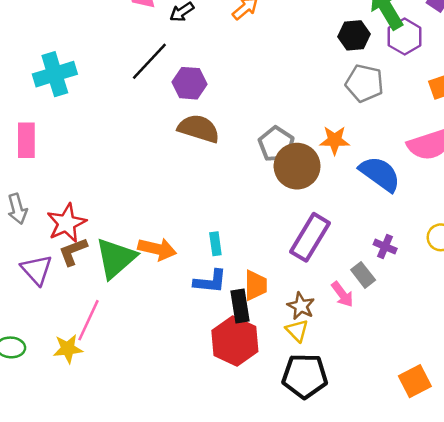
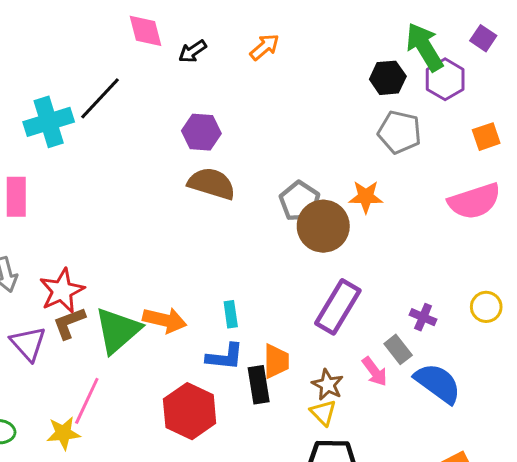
black line: (149, 61) -> (100, 98), moved
blue semicircle: (380, 174) -> (438, 383), moved
red hexagon: (235, 341) -> (190, 411), moved

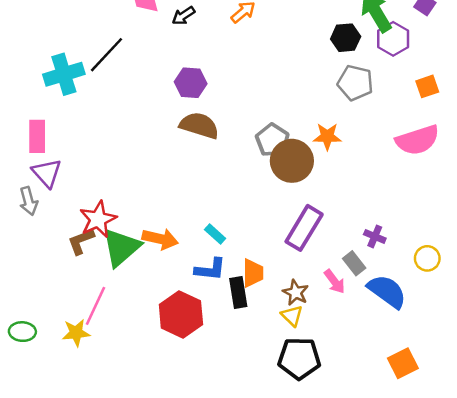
red star: (62, 291) -> (98, 219), moved
yellow circle: (486, 307) -> (427, 258), moved
cyan rectangle: (231, 314) -> (215, 234), turned -40
purple triangle: (28, 344) -> (47, 173), moved

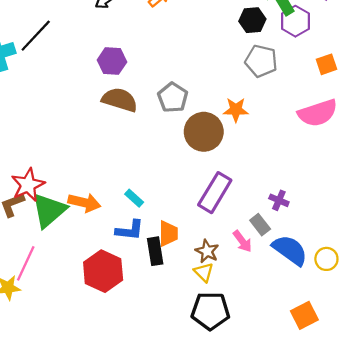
gray pentagon: (272, 140) -> (173, 98), moved
yellow circle: (427, 258) -> (326, 259), moved

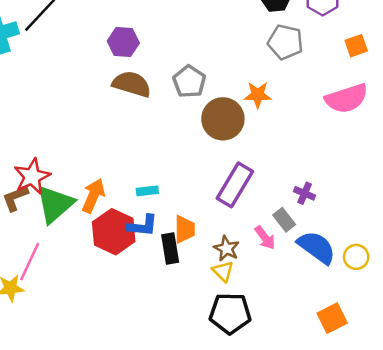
cyan rectangle: (134, 198) -> (147, 191), turned -48
orange arrow: (84, 203) -> (93, 196), turned -80
red hexagon: (103, 271) -> (114, 232), moved

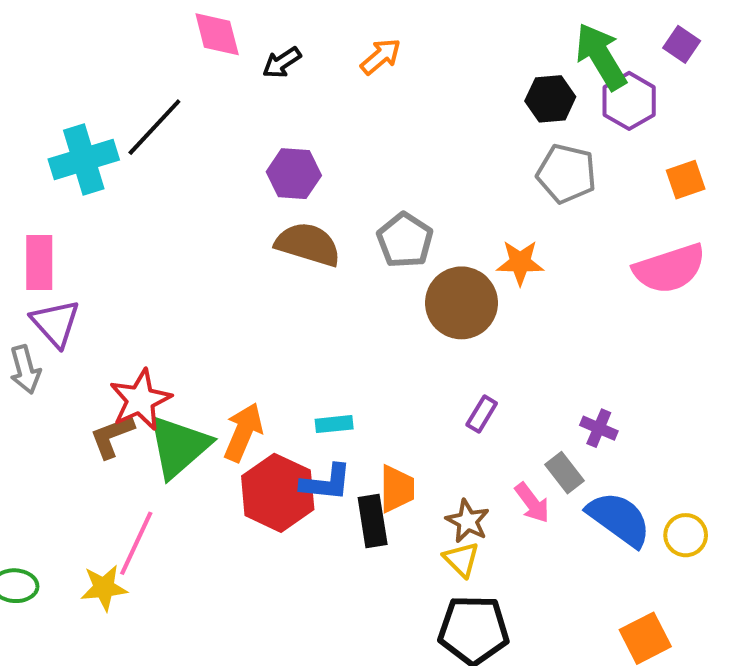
purple rectangle: (235, 185) -> (482, 414), size x0.5

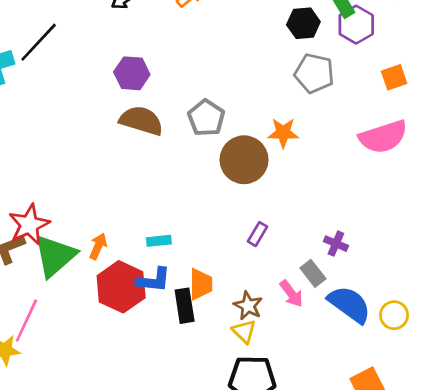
orange arrow: (243, 432) -> (98, 246), size x0.7

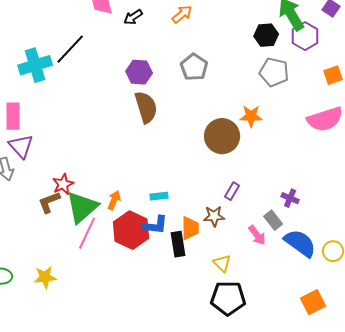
gray pentagon: (206, 118) -> (194, 67), moved
brown semicircle: (141, 121) -> (146, 107), turned 56
red star: (29, 225) -> (63, 184), size x0.7
brown star: (248, 306) -> (214, 216), moved, turned -30
pink line: (26, 321) -> (87, 233), moved

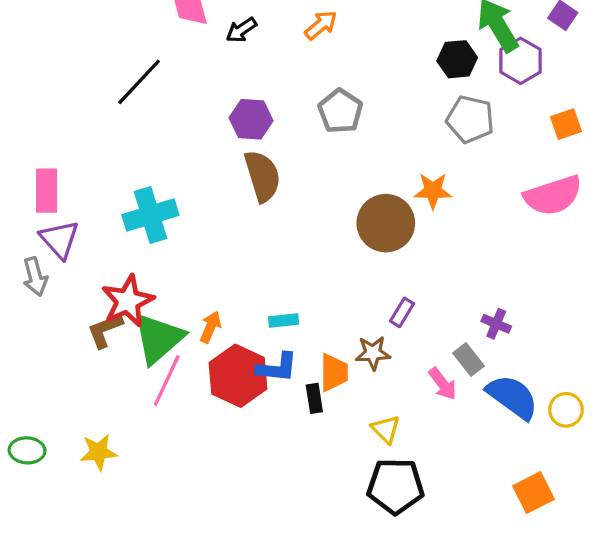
cyan cross: (35, 65) -> (150, 215), moved
red star: (63, 184) -> (128, 301), size x1.5
black rectangle: (178, 244) -> (314, 398), size x0.7

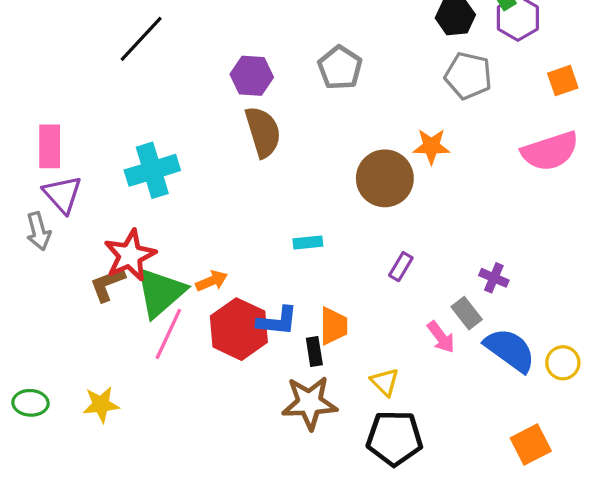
cyan rectangle: (284, 321) -> (308, 243), moved
orange arrow: (210, 327) -> (212, 281), turned 44
brown star: (373, 353) -> (309, 403), moved, size x1.6

